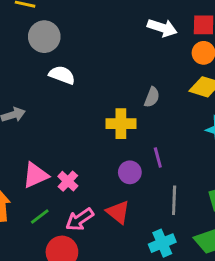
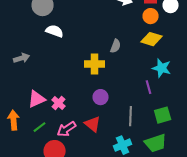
purple line: (158, 158) -> (149, 87), moved

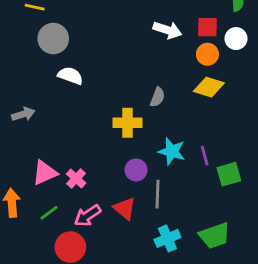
cyan star: (162, 68) -> (172, 151), moved
green square: (163, 115) -> (229, 174), moved
gray line: (131, 116) -> (157, 194), moved

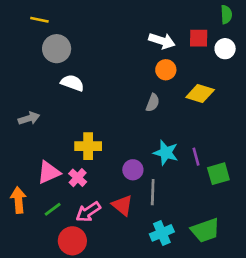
orange circle: (207, 54) -> (166, 70), moved
yellow cross: (127, 123) -> (88, 146), moved

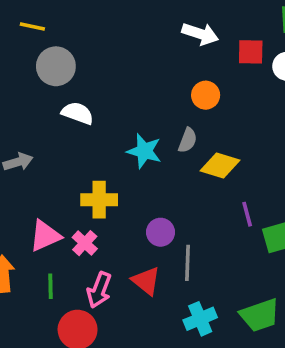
white arrow: (162, 41) -> (200, 34), moved
yellow diamond: (200, 93) -> (220, 165), moved
cyan star: (166, 153) -> (144, 151), moved
green line: (53, 209) -> (50, 286), turned -54
pink arrow: (88, 212) -> (99, 290), turned -35

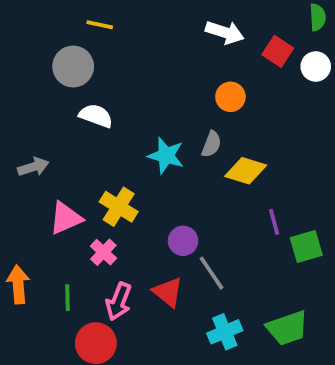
yellow line: (32, 27) -> (100, 25), moved
red square: (251, 52) -> (278, 51), turned 32
yellow cross: (99, 200) -> (119, 207), turned 32
pink triangle: (45, 236) -> (66, 218), moved
gray line: (188, 263) -> (211, 273), turned -36

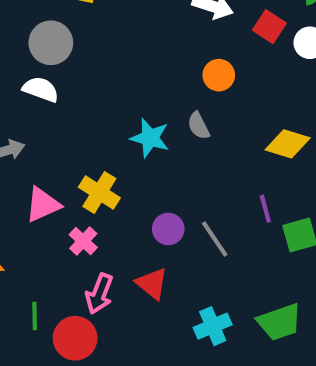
white semicircle: (96, 116) -> (41, 89), moved
gray semicircle: (211, 144) -> (199, 126), turned 132
yellow diamond: (246, 171) -> (288, 144), moved
gray line: (211, 273) -> (215, 239), moved
green line: (67, 298) -> (35, 316), moved

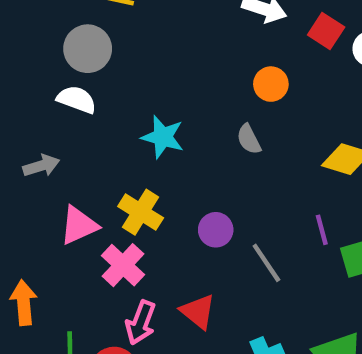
cyan star: (150, 138) -> (163, 137), moved
purple circle: (168, 229) -> (216, 230), moved
pink cross: (83, 241) -> (123, 265), size x1.4

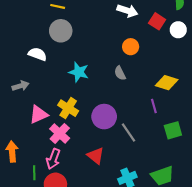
gray circle: (88, 49) -> (61, 31), moved
purple circle: (216, 230) -> (104, 117), size x1.5
purple line: (322, 230) -> (154, 106), moved
pink arrow: (141, 323) -> (53, 159), moved

